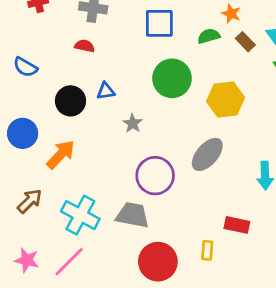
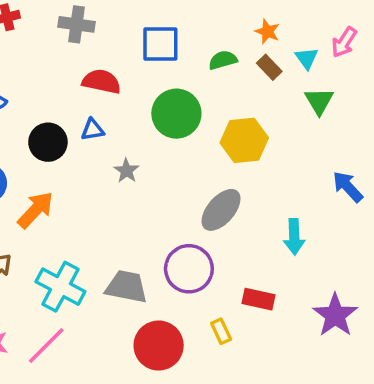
orange star: (231, 13) -> (267, 32), moved
red semicircle: (85, 46) -> (101, 81), moved, size x1.5
purple circle: (155, 176) -> (189, 269), moved
yellow rectangle: (207, 250) -> (221, 331), turned -30

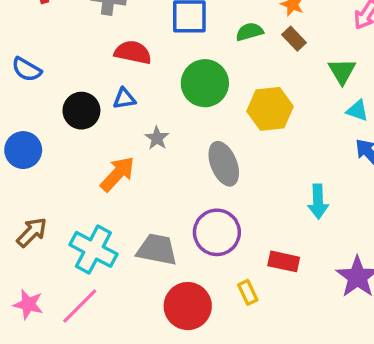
cyan triangle: (307, 58) -> (357, 111), moved, turned -35
orange arrow: (35, 210) -> (117, 174), moved
gray ellipse: (221, 210) -> (224, 164), moved, turned -63

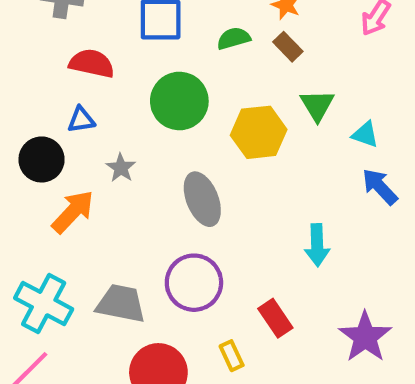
green triangle: (342, 71) -> (317, 105), moved
black circle: (81, 111) -> (42, 159), moved
red rectangle: (284, 261) -> (275, 318), turned 44

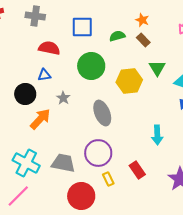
yellow rectangle: (232, 356) -> (108, 179), moved

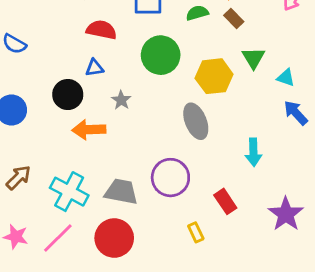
gray ellipse: (102, 113) -> (196, 121), moved
orange arrow: (40, 119) -> (89, 130), turned -135
yellow rectangle: (108, 179) -> (196, 232), moved
red circle: (81, 196) -> (114, 238), moved

